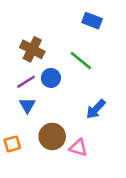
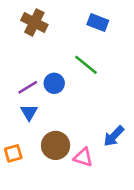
brown cross: (32, 49) -> (34, 22), moved
blue arrow: (96, 109) -> (114, 136), moved

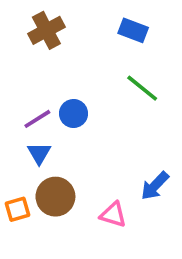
brown cross: (34, 22) -> (46, 30), turned 35
green line: (86, 65) -> (142, 88), moved
brown circle: (56, 145) -> (55, 197), moved

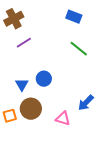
brown cross: (46, 30) -> (14, 19), moved
blue circle: (74, 113) -> (44, 79), moved
purple line: (37, 119) -> (24, 43), moved

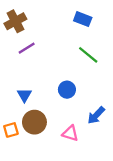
blue circle: (44, 79) -> (67, 90), moved

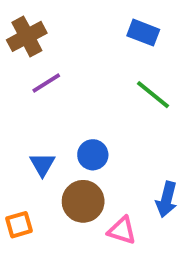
blue circle: (67, 90) -> (93, 155), moved
blue arrow: (96, 115) -> (167, 199), turned -30
brown circle: (34, 122) -> (83, 201), moved

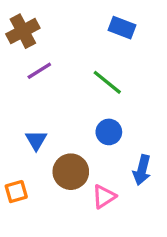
green line: (153, 95) -> (107, 82), moved
blue circle: (93, 155) -> (109, 132), moved
pink triangle: (122, 230) -> (104, 197), turned -50

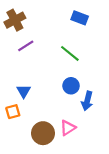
blue arrow: (142, 170) -> (87, 101), moved
brown circle: (71, 172) -> (43, 133), moved
orange square: (16, 192) -> (13, 112), moved

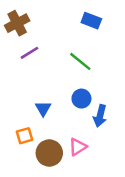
blue triangle: (24, 91) -> (43, 108), moved
orange square: (13, 112) -> (25, 136), moved

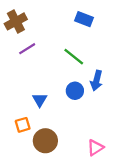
blue arrow: (100, 116) -> (96, 81), moved
pink triangle: (78, 147) -> (95, 148), moved

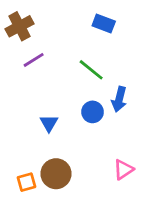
orange square: (23, 125) -> (27, 182), moved
pink triangle: (95, 148) -> (123, 170), moved

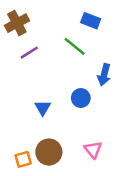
green line: (91, 70) -> (75, 46), moved
blue arrow: (119, 99) -> (104, 75), moved
pink triangle: (123, 170) -> (93, 150), moved, turned -36

